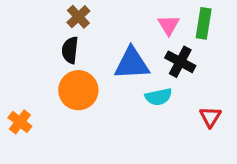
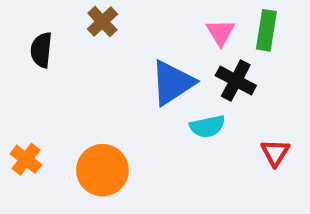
black semicircle: (70, 50) -> (41, 50), moved
blue triangle: (132, 63) -> (172, 83), turned -30
orange circle: (78, 90) -> (102, 170), moved

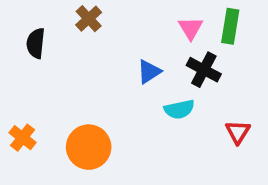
blue triangle: (172, 83) -> (149, 72), size x0.6

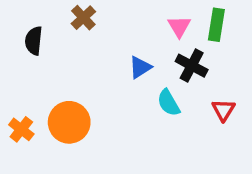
cyan semicircle: (179, 109) -> (169, 103), turned 72
red triangle: (238, 132) -> (224, 110), moved
orange circle: (89, 147) -> (69, 122), moved

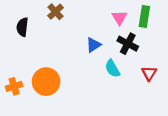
orange cross: (21, 129) -> (14, 86), turned 35

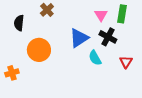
blue triangle: (93, 45) -> (79, 38), size x1.5
orange circle: (46, 82) -> (39, 50), moved

